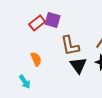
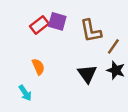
brown L-shape: (70, 46) -> (91, 31), moved

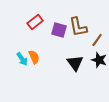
purple square: (57, 21) -> (59, 30), moved
cyan arrow: (25, 93) -> (22, 59), moved

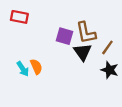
red rectangle: (35, 22) -> (19, 17), moved, turned 49
black triangle: (75, 63) -> (83, 52), moved

